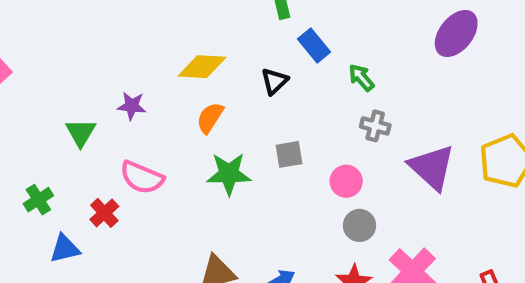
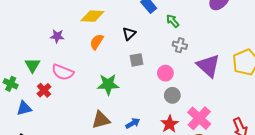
black triangle: (274, 81) -> (129, 34), moved
green triangle: (81, 132) -> (32, 65), moved
green star: (229, 174) -> (108, 84), moved
green cross: (38, 200) -> (11, 84), turned -32

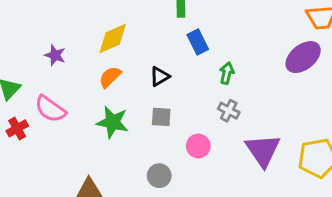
yellow diamond: (92, 16) -> (113, 38), turned -40
green arrow: (173, 21) -> (227, 73), turned 40
green star: (108, 84) -> (113, 122), moved
gray circle: (172, 95) -> (159, 176), moved

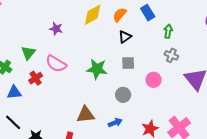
orange semicircle: (110, 77) -> (120, 15), moved
gray circle: (159, 176) -> (123, 95), moved

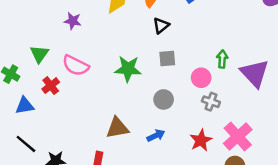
green arrow: (168, 31) -> (222, 59), moved
gray cross: (171, 55) -> (211, 102), moved

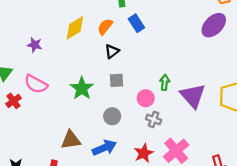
green star: (128, 69) -> (82, 88), turned 30
blue arrow: (156, 136) -> (104, 148), size x1.5

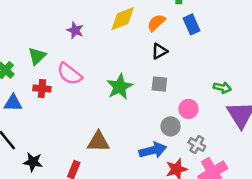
green arrow: (165, 82) -> (222, 88), moved, turned 88
red cross: (13, 101) -> (42, 89), turned 32
gray circle: (112, 116) -> (170, 126), moved
gray cross: (154, 119) -> (197, 144), moved
blue arrow: (104, 148) -> (153, 150), moved

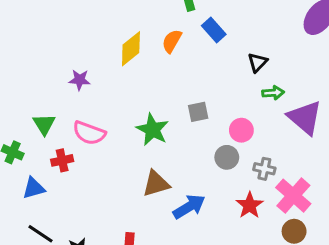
black triangle: (159, 51) -> (258, 62), moved
brown triangle: (98, 142) -> (156, 184), moved
blue arrow: (153, 150) -> (189, 207), moved

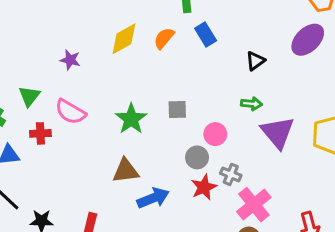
black triangle: (258, 62) -> (255, 61), moved
red star: (250, 205) -> (204, 187), moved

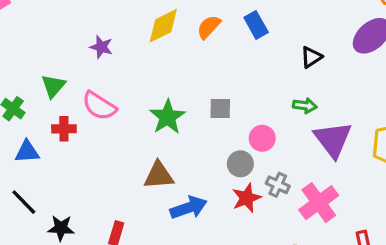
pink cross: (254, 205) -> (319, 203), moved

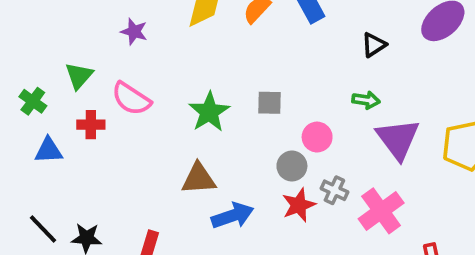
black line: (24, 202) -> (43, 229), moved

